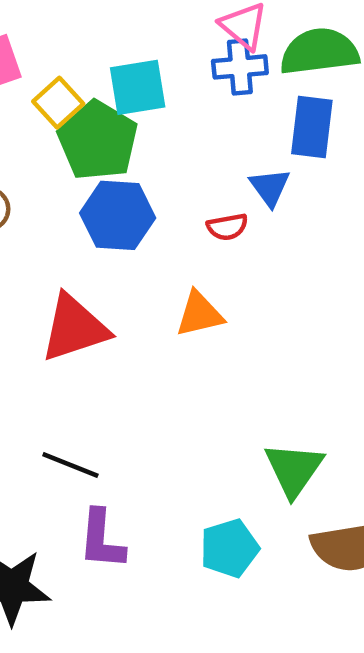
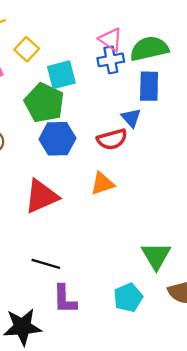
yellow square: (58, 103) -> (27, 49), moved
red semicircle: (227, 227) -> (112, 139), size x1.5

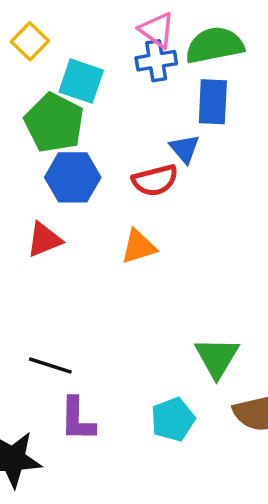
cyan square: (61, 75) -> (81, 81), turned 32
red triangle: (41, 196) -> (44, 240), moved, size x0.7

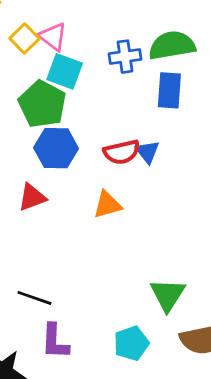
pink triangle: (157, 30) -> (53, 37), moved
blue triangle: (185, 149) -> (147, 152), moved

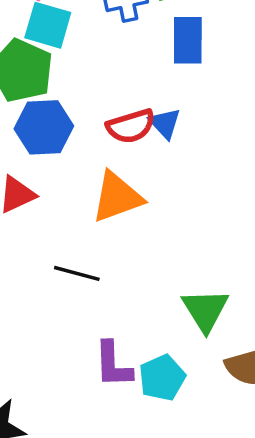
orange triangle: (107, 205) -> (117, 197), size x1.4
black line: (34, 298) -> (77, 273), moved
purple L-shape: (55, 341) -> (113, 365), moved

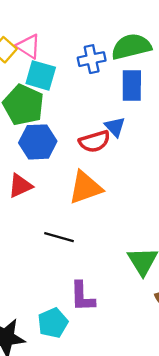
blue triangle: (165, 123) -> (115, 127), moved
cyan pentagon: (162, 378) -> (53, 323), moved

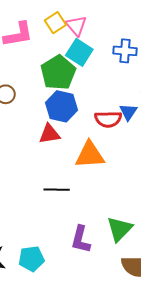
red triangle: (20, 186) -> (49, 134), moved
black line: (59, 237) -> (57, 190), turned -30
purple L-shape: (82, 297) -> (81, 239), moved

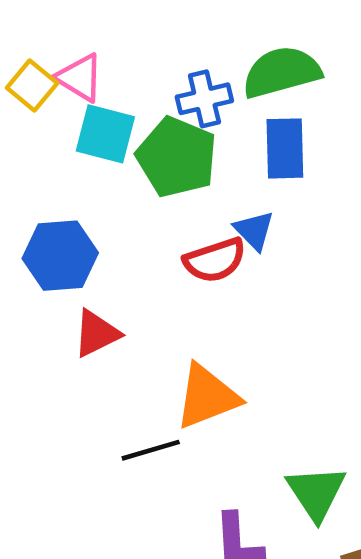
green pentagon: (58, 73) -> (177, 157), moved
blue hexagon: (61, 106) -> (60, 256), moved
orange triangle: (90, 155) -> (207, 397), moved

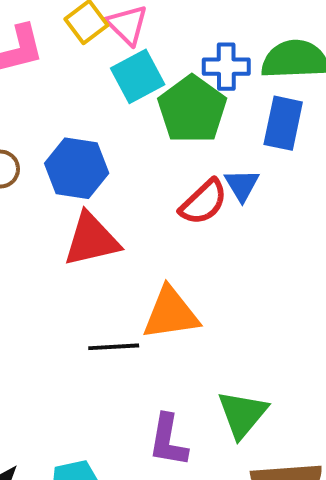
cyan square: (105, 134) -> (138, 76), turned 34
red semicircle: (215, 260) -> (204, 202), turned -38
red triangle: (96, 333) -> (91, 240), size x1.4

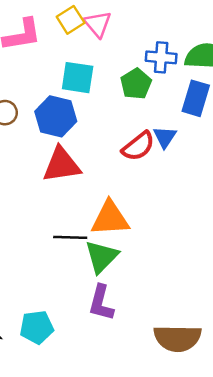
cyan square: (138, 76) -> (78, 78), moved, turned 32
green pentagon: (192, 109) -> (136, 84), size x0.7
green triangle: (242, 414) -> (102, 257), moved

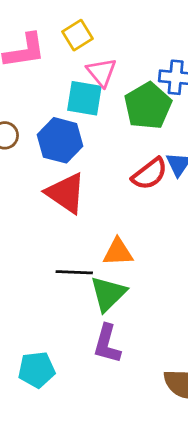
pink triangle: (98, 24) -> (102, 72), moved
green pentagon: (136, 84) -> (148, 106), size x1.4
red triangle: (62, 165) -> (66, 193), turned 42
orange triangle: (110, 218) -> (118, 252), size x0.7

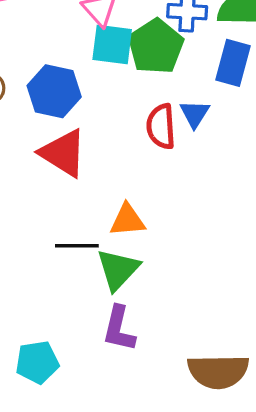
cyan square: (84, 98) -> (112, 44), moved
red semicircle: (150, 174) -> (161, 126), turned 126

